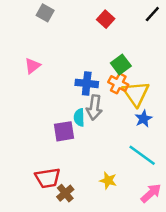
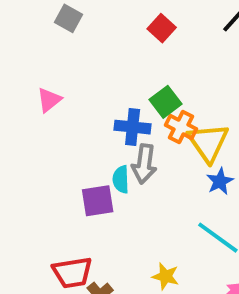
green square: (121, 65) -> (166, 102), moved

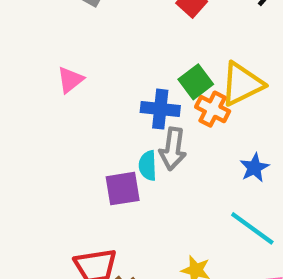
yellow triangle: (208, 143) -> (242, 84), moved, turned 39

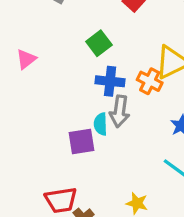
pink triangle: (70, 80) -> (26, 59), moved
green square: (196, 82) -> (99, 43), moved

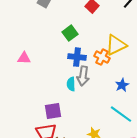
pink triangle: (26, 59) -> (24, 58), moved, turned 40
purple square: (82, 141) -> (53, 111), moved

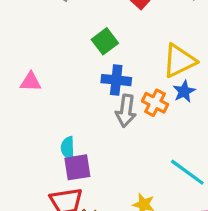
orange cross: (102, 57) -> (155, 103), moved
cyan semicircle: (71, 84) -> (68, 148), moved
blue star: (122, 85) -> (184, 91), moved

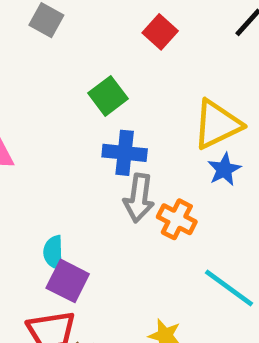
orange cross: (155, 103) -> (177, 219), moved
purple square: (77, 167) -> (68, 281), turned 36

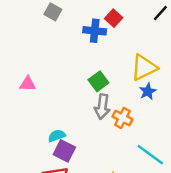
green square: (108, 96) -> (98, 81), moved
blue cross: (125, 153) -> (95, 31), moved
cyan semicircle: (53, 252) -> (57, 136), turned 72

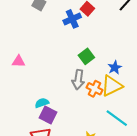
blue cross: (95, 31) -> (72, 19), turned -30
yellow triangle: (144, 67) -> (112, 86), moved
green square: (98, 81) -> (86, 56), moved

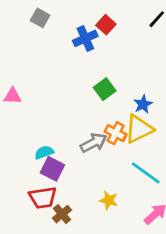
gray arrow: (78, 80) -> (94, 143), moved, turned -126

